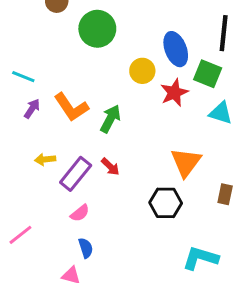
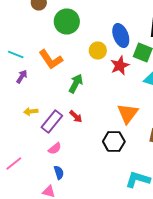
orange L-shape: (71, 107) -> (51, 60), moved

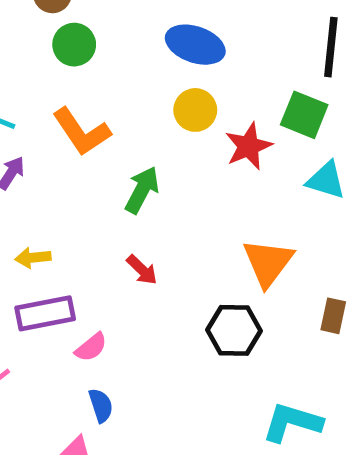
green circle: (67, 22) -> (74, 45), moved, size x0.7
blue ellipse: (121, 36) -> (195, 45), moved, turned -50
purple rectangle: (52, 122) -> (45, 313), moved, turned 40

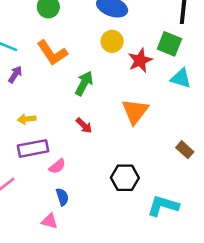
orange triangle: (268, 263) -> (135, 111), moved
brown rectangle: (333, 316) -> (185, 150), turned -60
black hexagon: (234, 330) -> (125, 178), moved

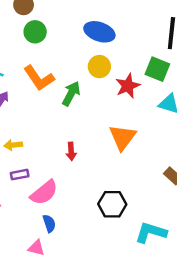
green arrow: (84, 83) -> (71, 94), moved
red arrow: (84, 125) -> (71, 151), turned 42
purple rectangle: (33, 148) -> (20, 175), size x0.6
pink semicircle: (57, 166) -> (44, 193), size x1.6

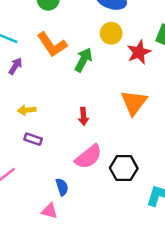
purple rectangle: (20, 175) -> (33, 139), turned 30
pink semicircle: (44, 193) -> (88, 157), moved

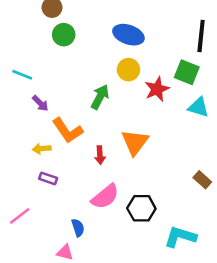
orange L-shape: (52, 45) -> (68, 131), moved
purple arrow: (15, 66) -> (40, 103), moved, turned 102
orange triangle: (134, 103) -> (135, 142), moved

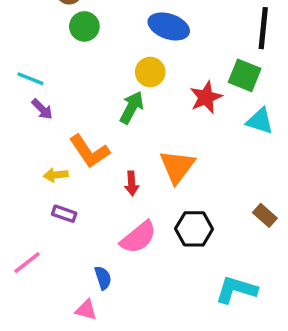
yellow circle: (128, 70) -> (150, 72), moved
purple arrow: (40, 103) -> (42, 109), moved
black hexagon: (141, 208) -> (194, 229), moved

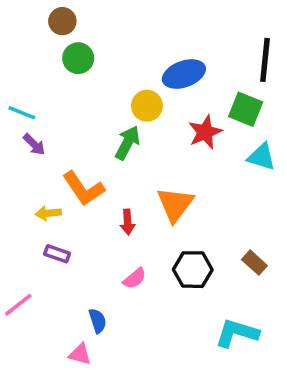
blue ellipse: (169, 26) -> (184, 74), moved, turned -39
brown rectangle: (265, 215) -> (254, 263), moved
pink semicircle: (138, 237) -> (135, 278), size x0.6

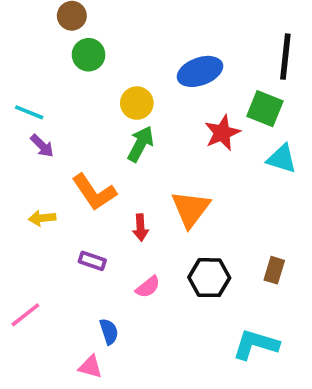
yellow circle: (147, 106) -> (137, 103), moved
yellow arrow: (48, 213) -> (42, 218), moved
purple rectangle: (57, 254) -> (92, 261), moved
brown rectangle: (254, 263) -> (274, 270), turned 65

